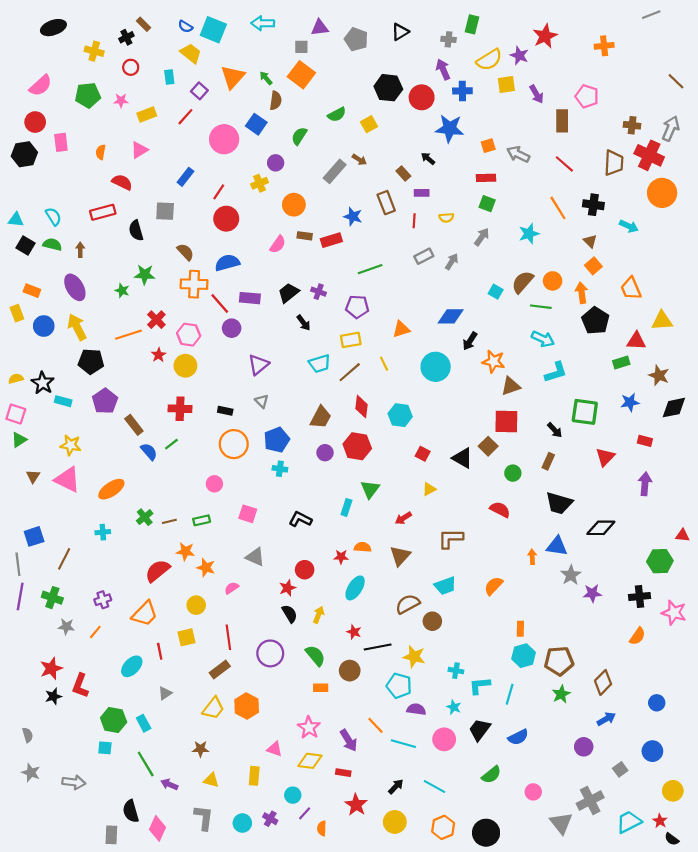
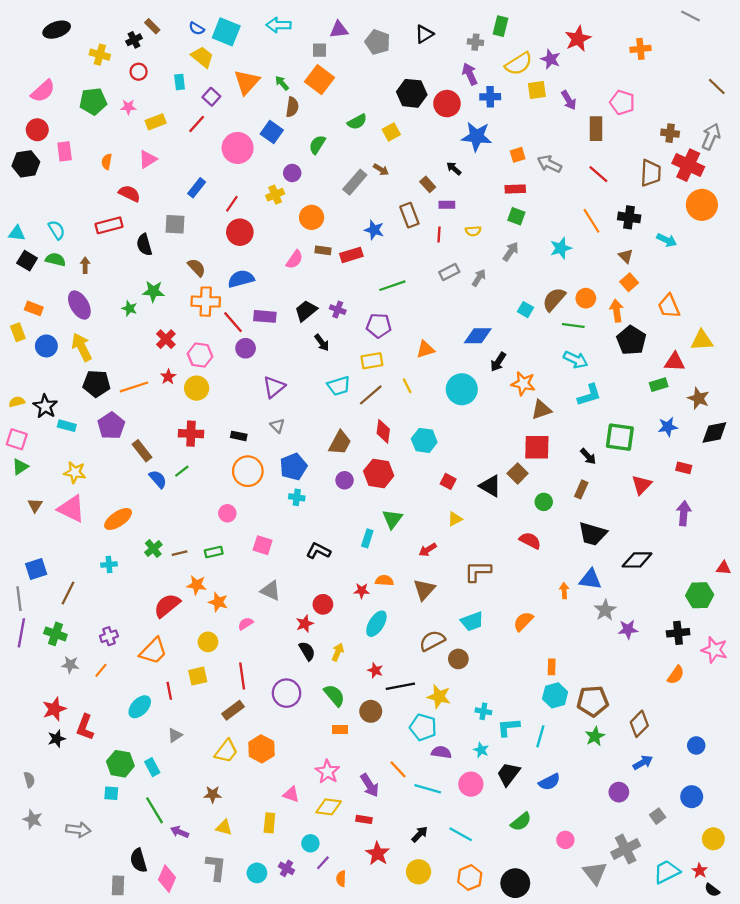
gray line: (651, 15) -> (691, 16), turned 48
orange line: (129, 335) -> (134, 387), moved

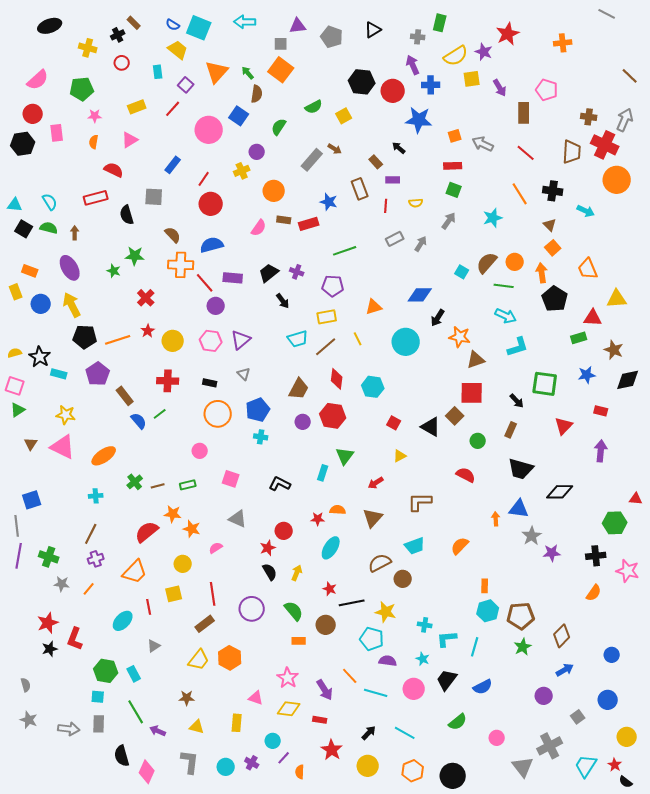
pink star: (128, 107) -> (95, 116), moved
pink hexagon: (200, 355) -> (211, 341), moved
brown line: (68, 593) -> (91, 534), moved
cyan trapezoid: (667, 872) -> (586, 766), turned -30
gray rectangle: (118, 885) -> (99, 724), moved

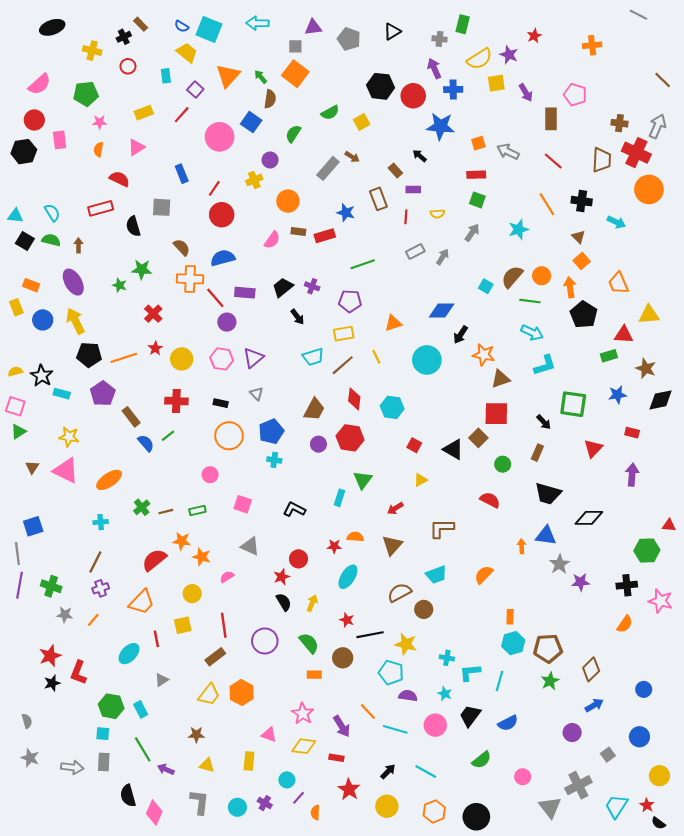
red star: (508, 34) -> (534, 36), size x0.6
blue rectangle: (173, 165) -> (182, 174), turned -60

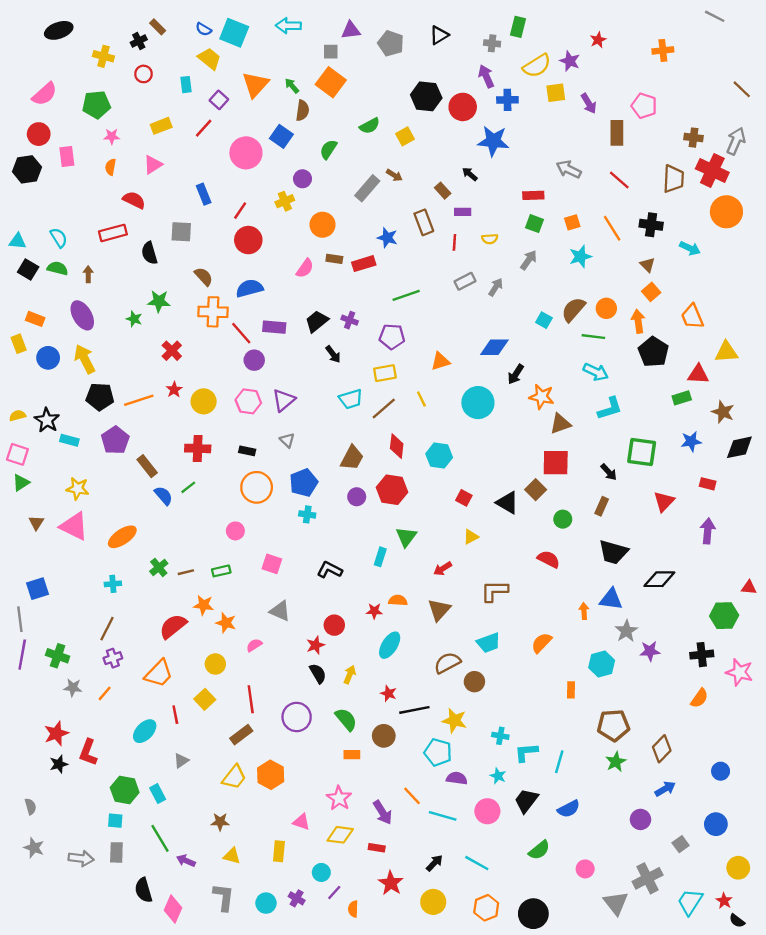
orange square: (478, 143) -> (572, 222), moved
yellow square: (183, 625) -> (205, 699), turned -30
cyan hexagon: (513, 643) -> (602, 664), moved

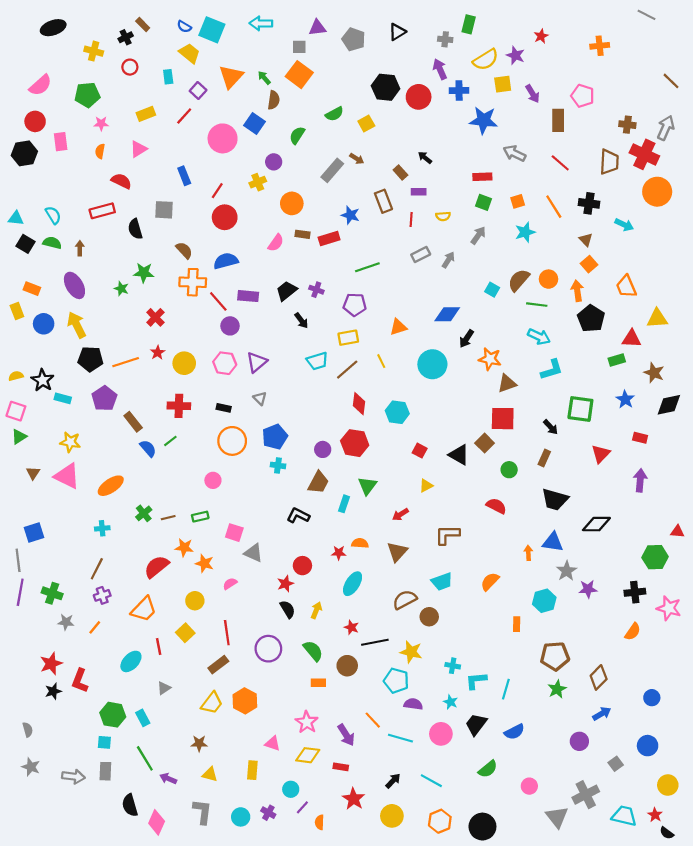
blue star: (493, 141) -> (484, 120), moved
blue star: (691, 441) -> (625, 399), turned -30
brown trapezoid: (352, 458) -> (318, 482), moved
pink square: (272, 564) -> (234, 533), moved
cyan trapezoid: (690, 902) -> (624, 816), turned 70

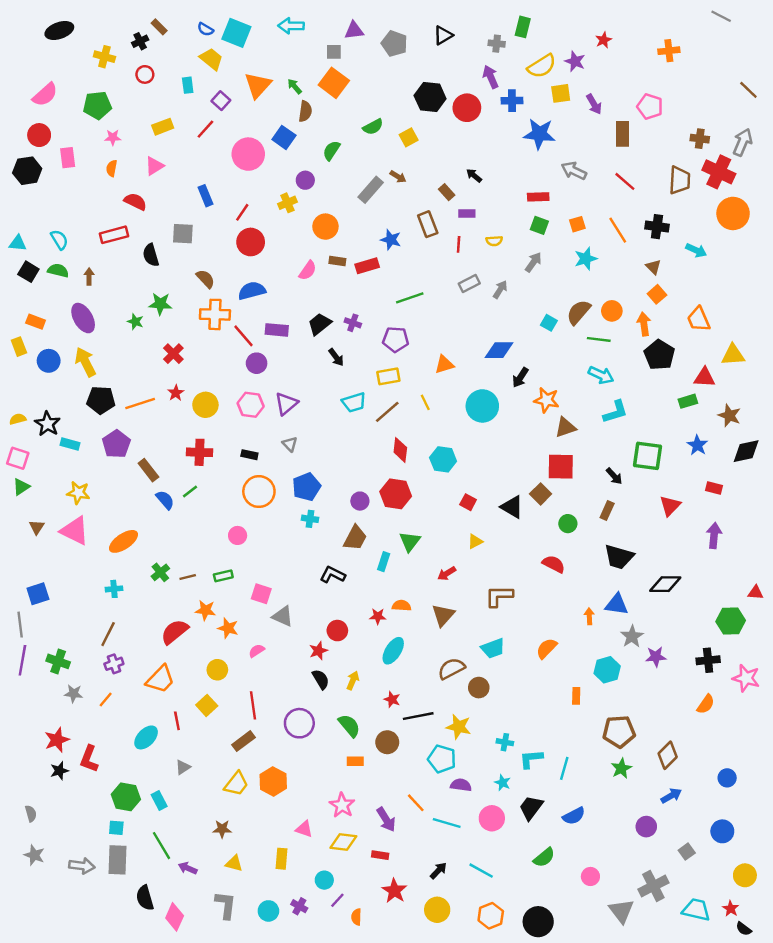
gray rectangle: (105, 771) -> (118, 860), size x1.4

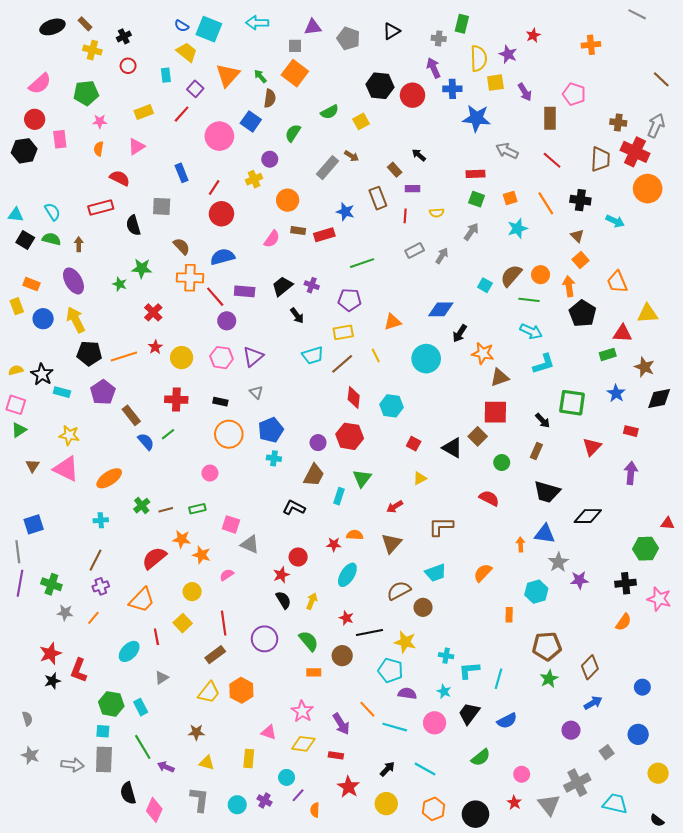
brown rectangle: (159, 27) -> (85, 24), moved
yellow semicircle: (542, 66) -> (479, 58), turned -60
red star: (731, 909) -> (514, 803), moved

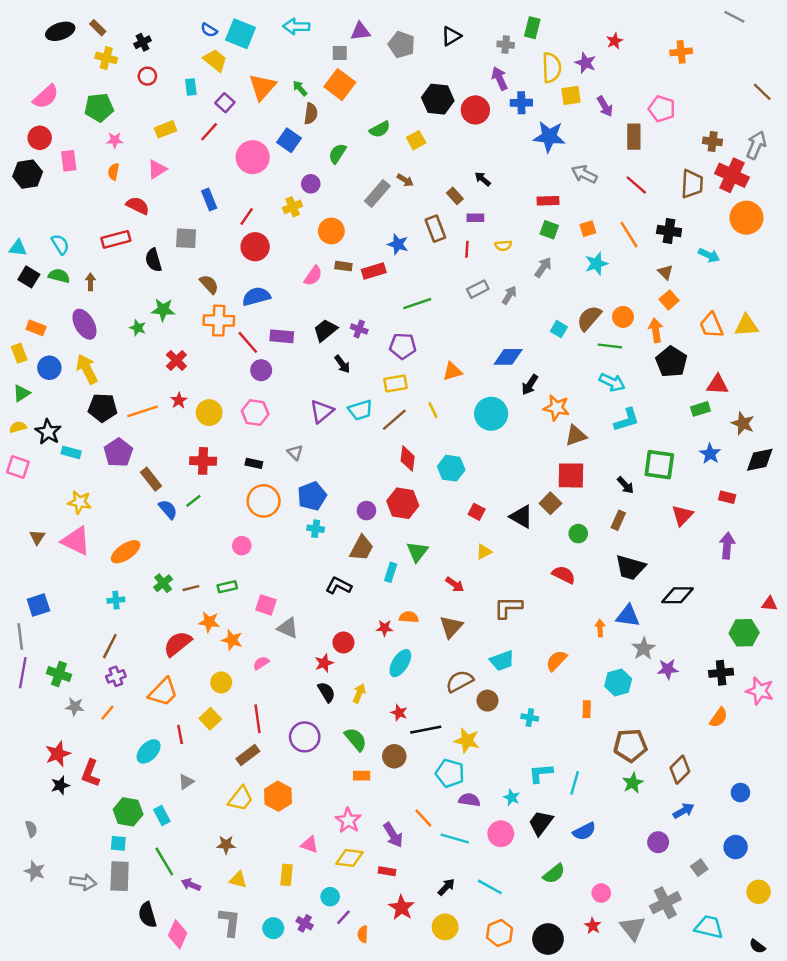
yellow triangle: (648, 313) -> (746, 325), moved
purple triangle: (253, 357) -> (322, 411), moved
green triangle: (19, 430) -> (22, 393), moved
red arrow: (395, 507) -> (455, 584), turned -112
cyan cross: (446, 656) -> (530, 718), moved

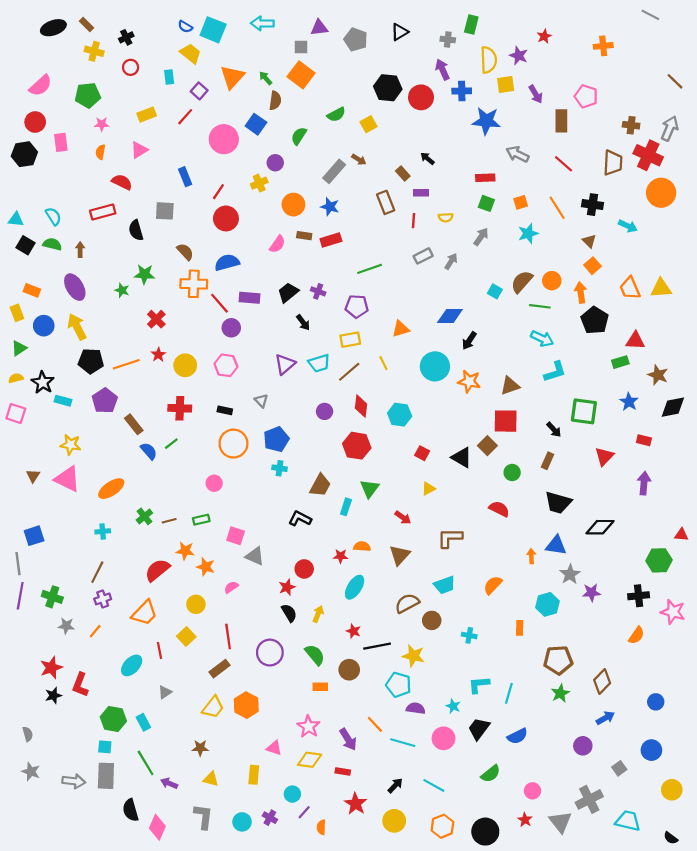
blue star: (398, 244) -> (330, 207), moved
orange star: (556, 408) -> (469, 381), moved
purple circle: (366, 511) -> (325, 411), moved

